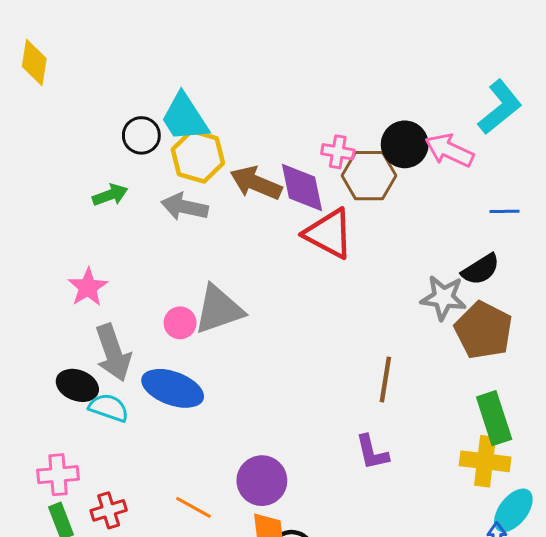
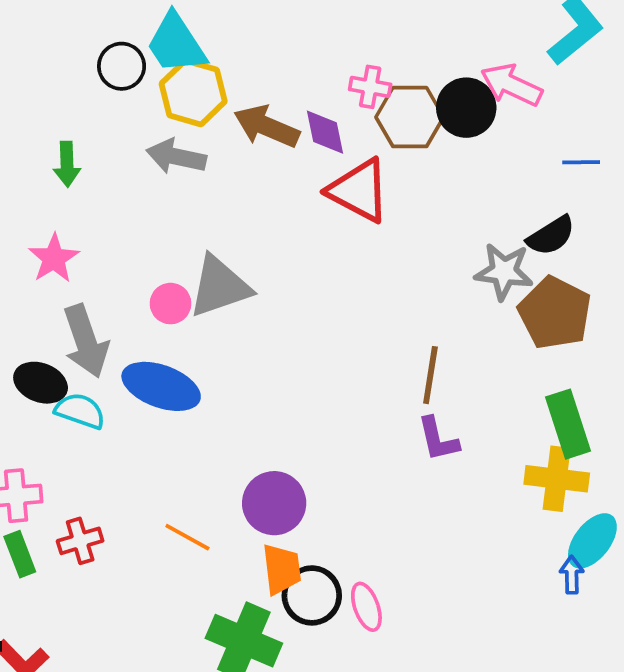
black circle: (405, 144) -> (466, 108), moved
purple diamond: (302, 187) -> (325, 132), size x0.7
green arrow: (110, 195) -> (67, 164), moved, turned 108
purple L-shape: (372, 452) -> (438, 439), moved

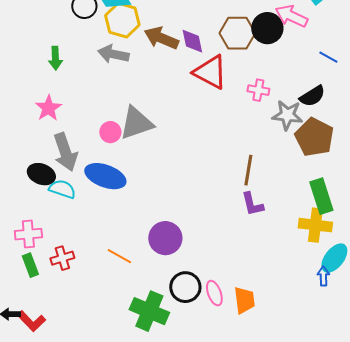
pink cross: (370, 87) -> (258, 90), moved
blue line: (581, 162) -> (328, 57), turned 30
orange trapezoid: (282, 569) -> (244, 300), moved

